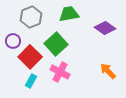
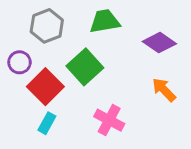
orange arrow: (108, 71) -> (164, 90), moved
pink cross: (60, 72) -> (109, 120), moved

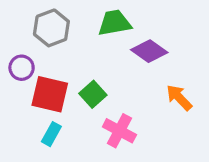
purple diamond: (159, 43) -> (149, 51), moved
green square: (85, 67) -> (93, 94), moved, size x0.7
red square: (45, 87) -> (50, 94), turned -32

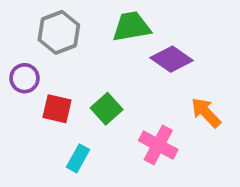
red square: (50, 94) -> (57, 109), size x0.7
pink cross: (119, 131) -> (158, 145), moved
cyan rectangle: (51, 134) -> (78, 158), moved

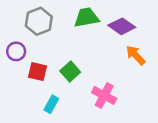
purple diamond: (172, 59) -> (122, 26), moved
orange arrow: (206, 113) -> (136, 55), moved

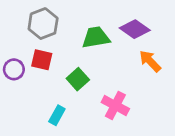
green trapezoid: (87, 17) -> (96, 37), moved
purple circle: (16, 51) -> (14, 69), moved
red square: (37, 72) -> (42, 60), moved

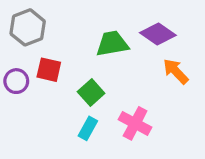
gray hexagon: (43, 24) -> (28, 27), moved
cyan rectangle: (57, 115) -> (88, 128), moved

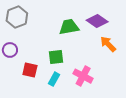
red square: (49, 70) -> (30, 70), moved
green square: (91, 92) -> (56, 57), turned 35

